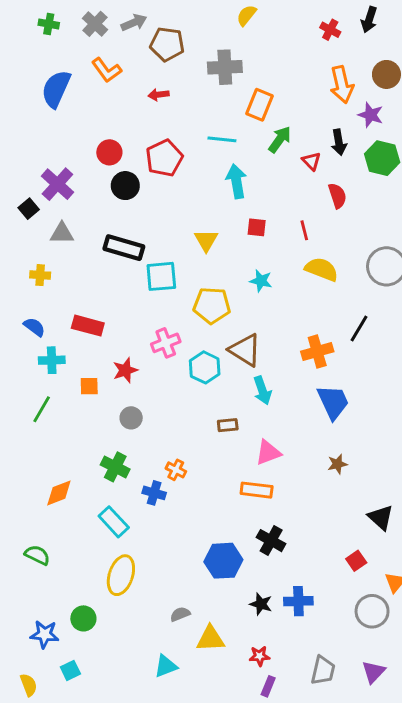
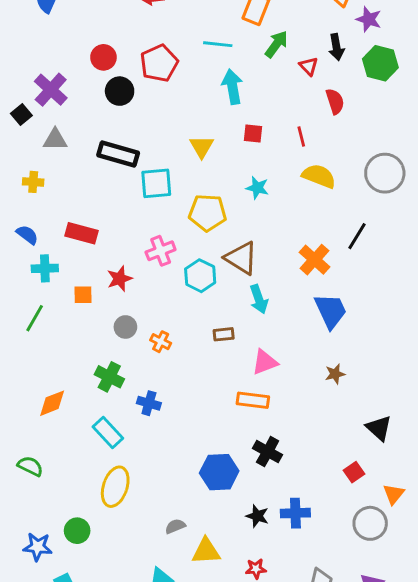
orange cross: (317, 352) -> (314, 260), turned -32
orange cross: (176, 470) -> (161, 342), moved

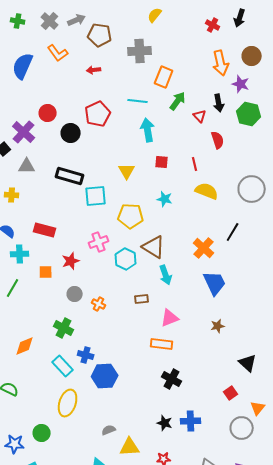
red circle: (103, 57) -> (48, 113), moved
blue cross: (149, 403) -> (86, 355), moved
blue hexagon: (219, 472) -> (105, 376), moved

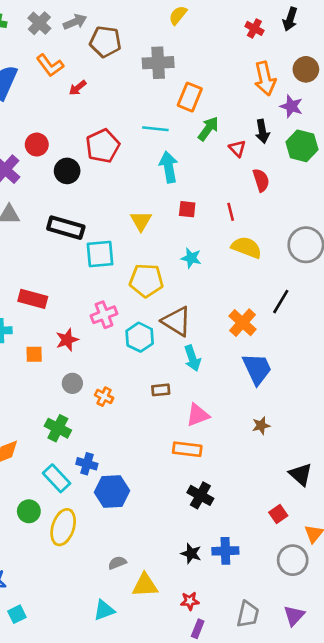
red arrow: (94, 70) -> (78, 88), moved, turned -32
green circle: (42, 433) -> (29, 511), moved

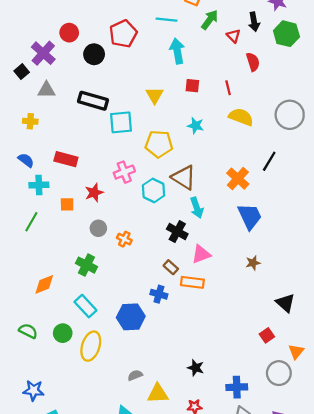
brown rectangle: (161, 390) -> (171, 267), moved, turned 48
blue cross: (87, 464) -> (159, 294), moved
black cross: (200, 495) -> (177, 232), moved
blue cross: (225, 551) -> (237, 387), moved

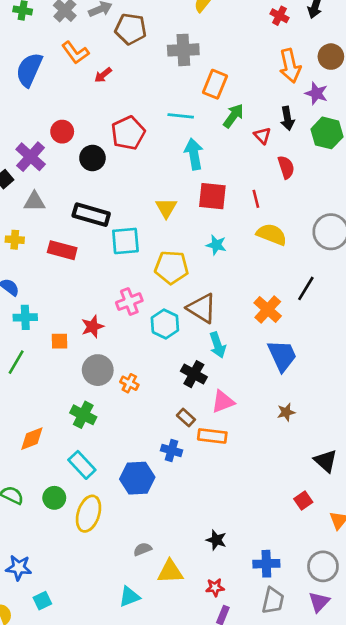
red square: (192, 86) -> (212, 196), size x1.6
red rectangle: (66, 159) -> (62, 250), moved
gray circle: (98, 228) -> (98, 370), size x1.5
gray circle: (279, 373) -> (323, 566), moved

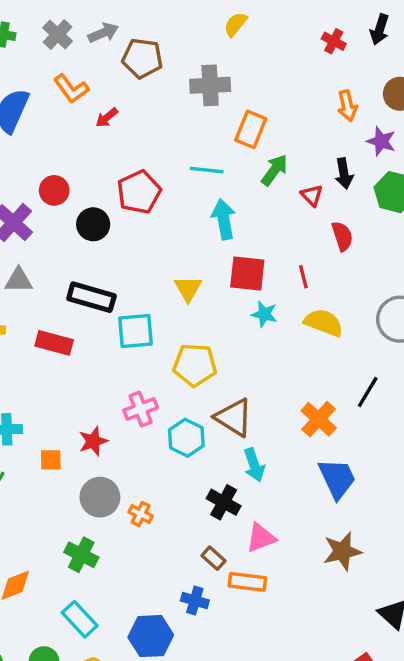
orange arrow: (290, 66) -> (347, 106), size x0.7
cyan star: (216, 245) -> (264, 314), moved
brown star: (286, 412) -> (342, 551), size x1.6

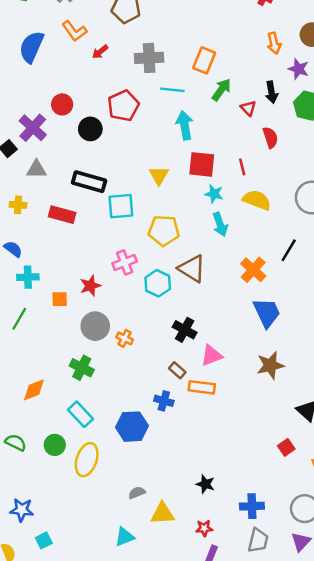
gray cross: (210, 85) -> (149, 58), moved
cyan arrow: (254, 465) -> (220, 224), moved

